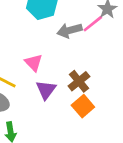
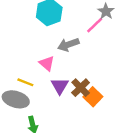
gray arrow: (69, 30) -> (68, 45), moved
brown cross: (79, 81) -> (81, 88), moved

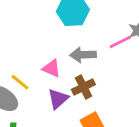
pink triangle: (47, 63) -> (51, 68), turned -35
brown cross: (81, 88) -> (83, 87), moved

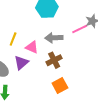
yellow line: (20, 82) -> (13, 39), moved, turned 72
purple triangle: (58, 99) -> (21, 63), moved

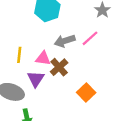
pink line: (80, 29) -> (90, 38), moved
brown cross: (54, 60) -> (59, 67), moved

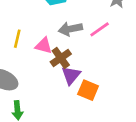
purple triangle: (36, 79) -> (71, 75), moved
orange square: (86, 92) -> (88, 90), turned -30

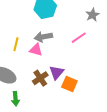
gray arrow: (70, 29) -> (43, 37), moved
brown cross: (61, 58) -> (40, 78), moved

